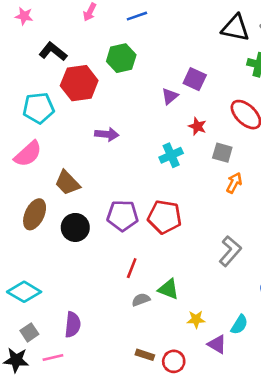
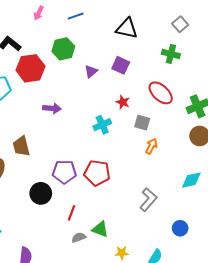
black triangle: (235, 28) -> (127, 28), moved
purple triangle: (170, 96) -> (91, 71), moved
brown trapezoid: (67, 183) -> (21, 146), turned 30
black circle: (75, 227) -> (41, 193), moved

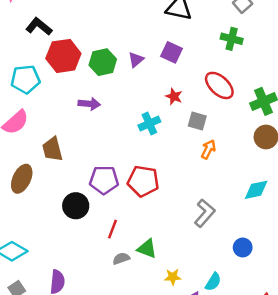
green hexagon: (63, 49) -> (103, 62), moved

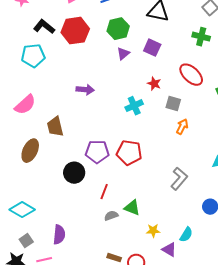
red hexagon: (63, 56) -> (75, 31), moved
green hexagon: (103, 62) -> (118, 29), moved
cyan pentagon: (25, 79) -> (33, 56), moved

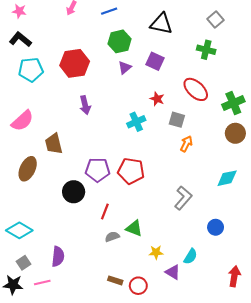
black L-shape: (44, 27) -> (20, 39), moved
red hexagon: (75, 31) -> (75, 63), moved
purple arrow: (85, 90) -> (85, 105), turned 72

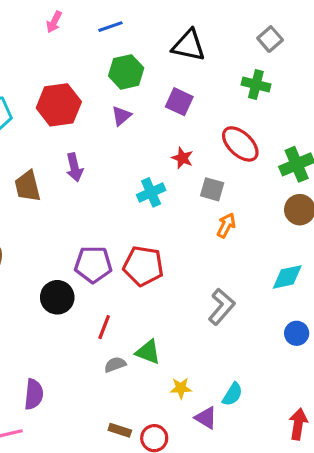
purple triangle: (125, 68) -> (121, 116), moved
brown trapezoid: (54, 144) -> (27, 186), moved
blue circle: (216, 227) -> (297, 333), moved

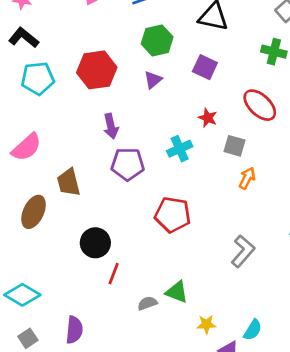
brown trapezoid: (27, 186) -> (69, 182), moved
purple pentagon: (93, 264) -> (128, 164), moved
red line: (104, 327) -> (114, 274), moved

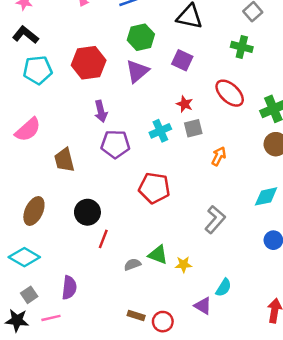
purple triangle: (153, 80) -> (137, 71), size x1.5
gray square: (234, 146) -> (193, 128), moved, turned -30
brown ellipse: (34, 212) -> (34, 211), moved
yellow star: (206, 324) -> (183, 264), moved

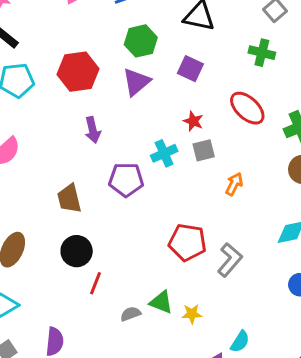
purple pentagon: (115, 144) -> (126, 180), moved
brown trapezoid: (64, 160) -> (69, 199), moved
red pentagon: (154, 188) -> (187, 242), moved

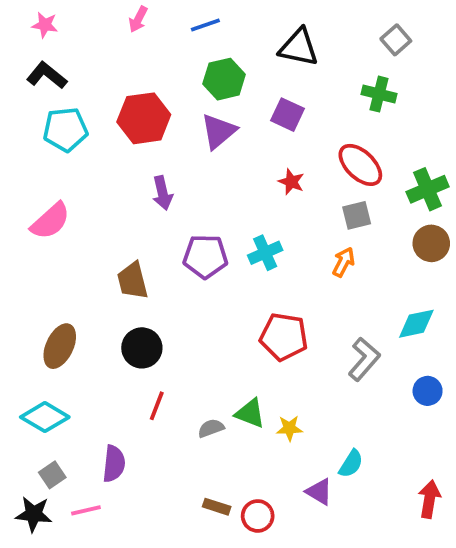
gray square: (204, 150) -> (357, 215), moved
cyan cross: (164, 153) -> (265, 253), moved
gray L-shape: (230, 260) -> (364, 359), moved
red line: (96, 283) -> (157, 406), moved

